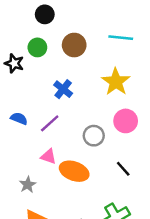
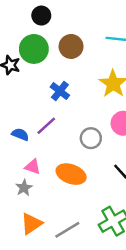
green circle: (37, 47) -> (34, 49), size x1.5
blue semicircle: (19, 119) -> (20, 134), moved
pink triangle: (48, 156) -> (33, 167), moved

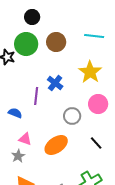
blue cross: (60, 91) -> (55, 83), moved
purple line: (46, 126) -> (36, 96), moved, turned -42
orange ellipse: (71, 174) -> (56, 145), turned -55

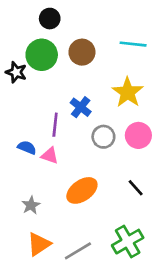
gray circle: (72, 116) -> (103, 137), moved
pink triangle: (25, 139) -> (50, 156), moved

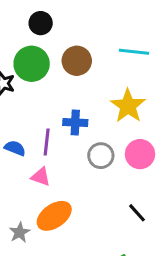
blue cross: (81, 107) -> (75, 122), turned -35
blue semicircle: (27, 147) -> (15, 148), moved
orange ellipse: (82, 190) -> (54, 216), moved

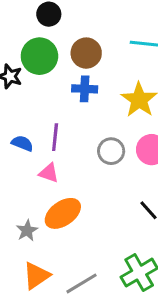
blue cross: (75, 122) -> (85, 89), moved

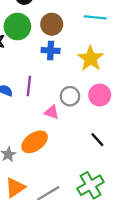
pink triangle: (49, 173) -> (52, 112), moved

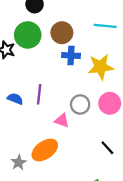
blue cross: (51, 50) -> (71, 55), moved
yellow star: (91, 58) -> (101, 67), turned 30

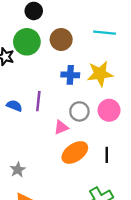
blue cross: (71, 55) -> (70, 75), moved
pink triangle: (62, 120) -> (61, 127), turned -42
black line: (107, 148) -> (107, 155), turned 42
orange ellipse: (45, 150) -> (75, 153), moved

